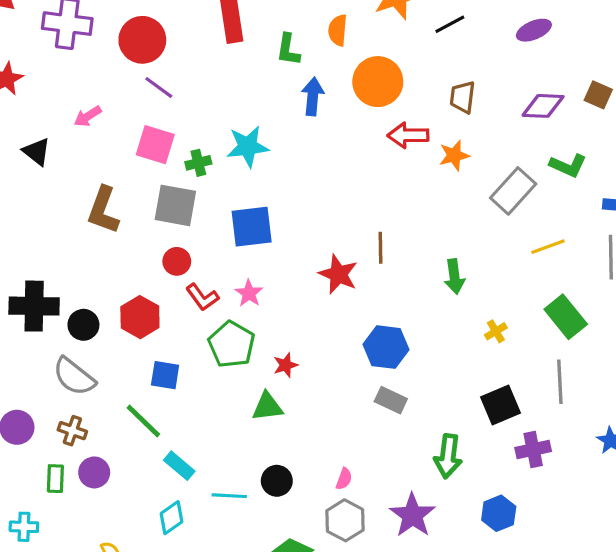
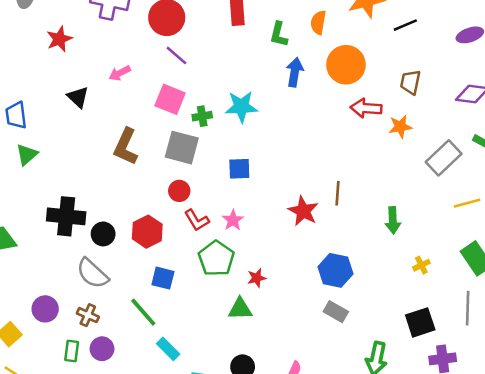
blue square: (252, 227) -> (239, 169), size x0.7

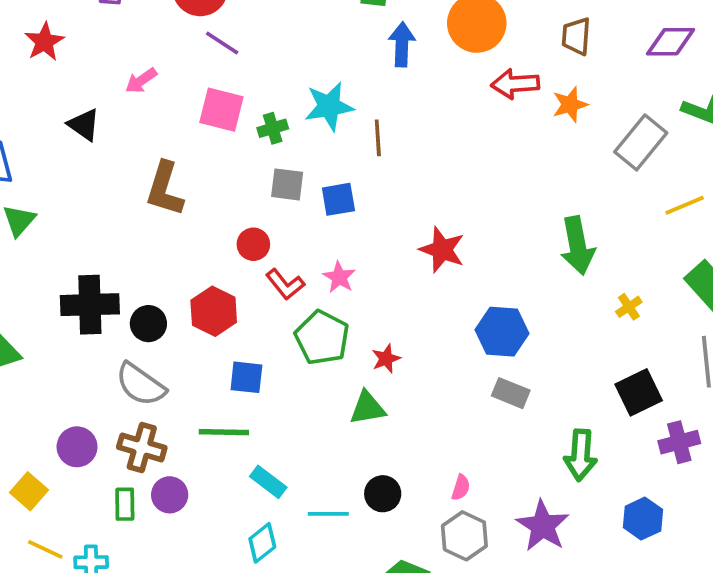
gray square: (182, 148) -> (287, 184), moved, size x0.7
brown line: (338, 193) -> (378, 138), moved
green arrow: (393, 220) -> (577, 246), size x1.4
green line: (143, 312) -> (224, 432), turned -40
brown cross: (88, 315) -> (142, 447), size x1.4

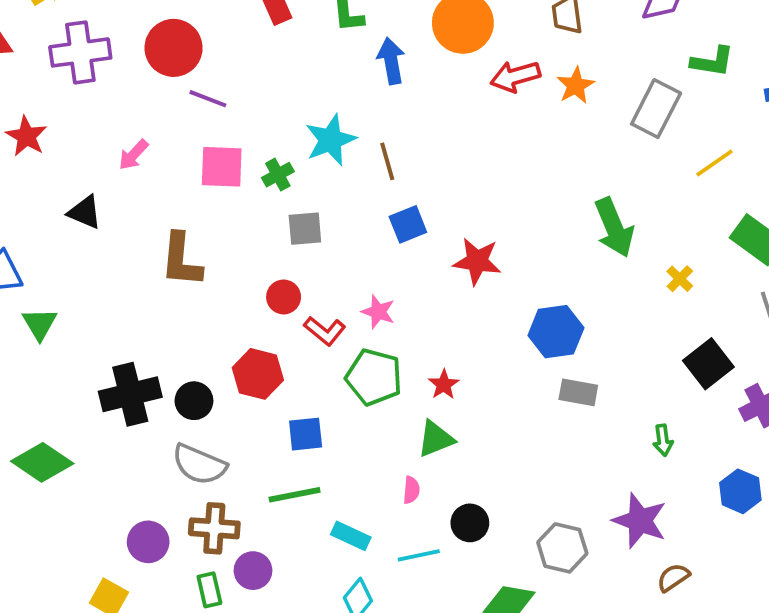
blue square: (338, 199) -> (408, 224), moved
green arrow: (581, 455) -> (663, 440), size x0.6
pink semicircle: (461, 487) -> (411, 490), moved

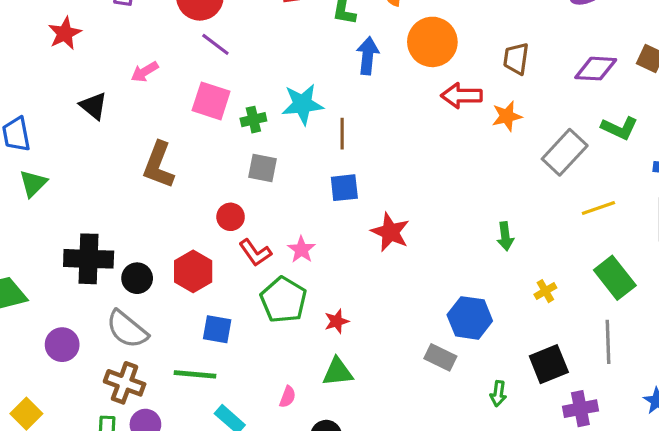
green arrow: (614, 228) -> (505, 236), size x0.6
blue hexagon: (556, 332) -> (470, 318), moved
green triangle: (436, 439) -> (338, 372), moved
green arrow: (663, 440) -> (498, 394), moved
purple circle: (148, 542) -> (62, 345), moved

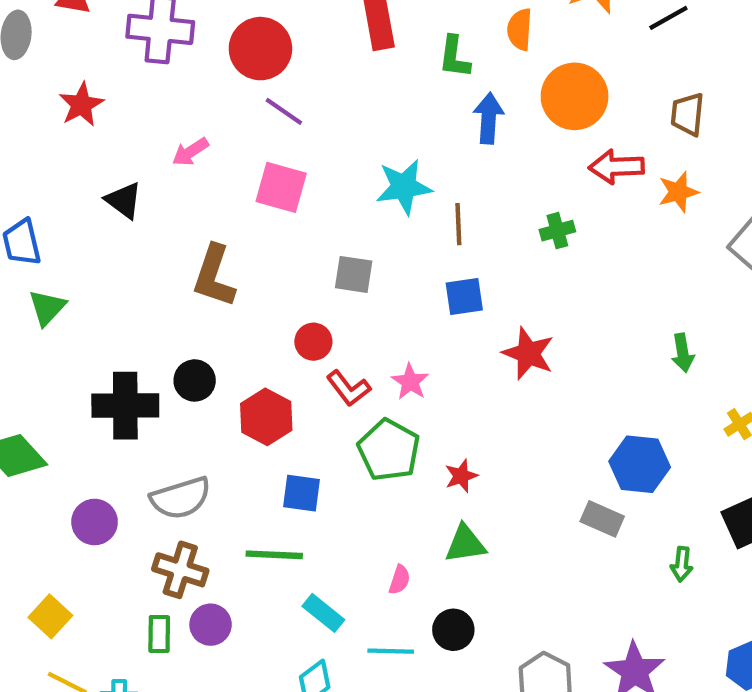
green cross: (253, 120) -> (557, 231), moved
black circle: (137, 278) -> (195, 380), moved
gray semicircle: (127, 329) -> (181, 498), turned -54

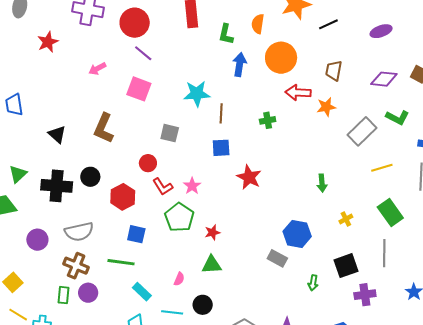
black triangle: (124, 200) -> (57, 134), moved
green triangle: (47, 307) -> (18, 174), moved

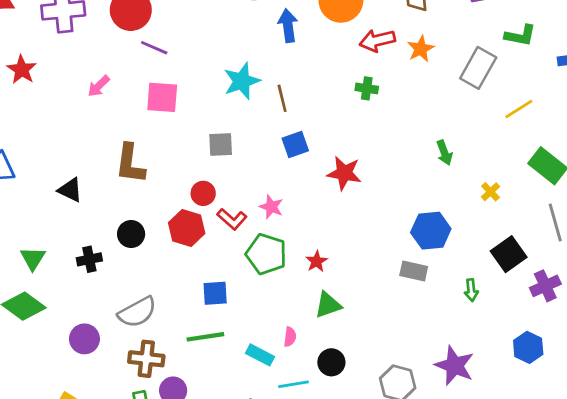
green cross: (268, 120) -> (367, 88), moved, turned 35
black cross: (57, 186) -> (89, 259), size x0.6
red hexagon: (123, 197) -> (187, 228), moved
cyan rectangle: (142, 292) -> (260, 355), moved

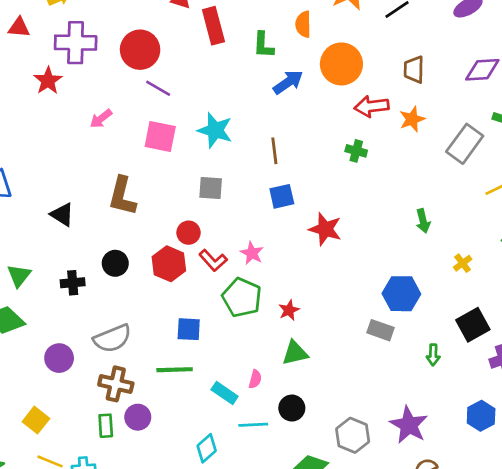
blue arrow: (288, 26) -> (288, 82), turned 56
red star: (22, 70) -> (48, 81), moved
cyan star: (242, 81) -> (215, 130), moved, turned 30

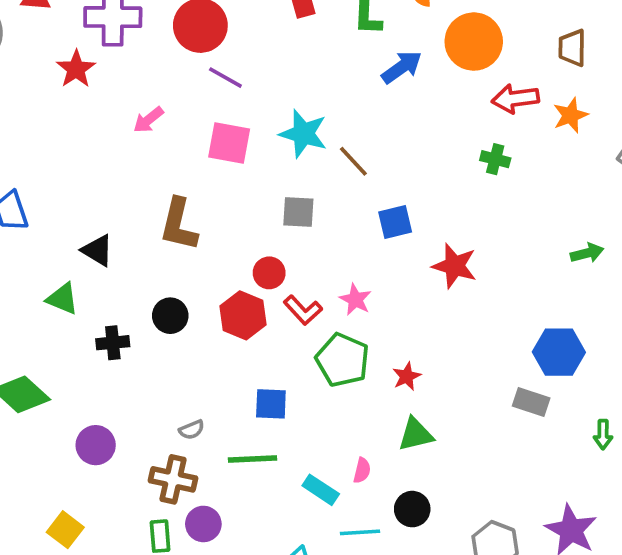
brown line: (274, 151) -> (353, 161), moved, turned -35
green arrow: (423, 221) -> (587, 253), turned -90
green triangle: (19, 276) -> (62, 299), moved, turned -45
gray semicircle: (112, 338) -> (192, 430), moved, size x0.5

